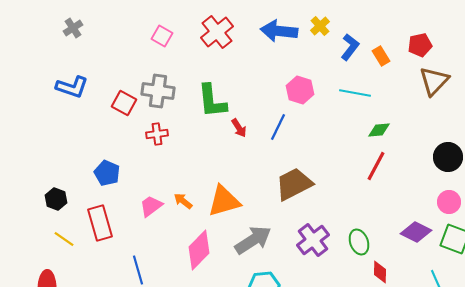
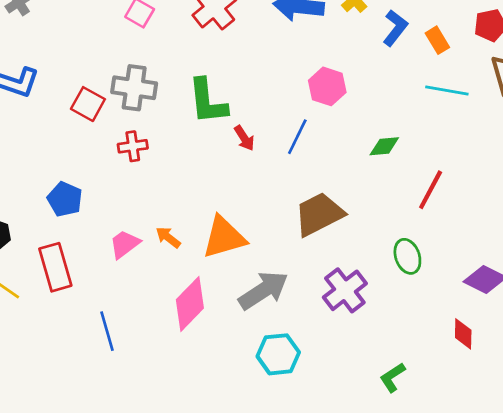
cyan line: (355, 93) -> (447, 90), moved
green diamond: (379, 130) -> (384, 146), moved
green ellipse: (359, 242) -> (407, 256), moved
red diamond: (380, 272) -> (463, 334), moved

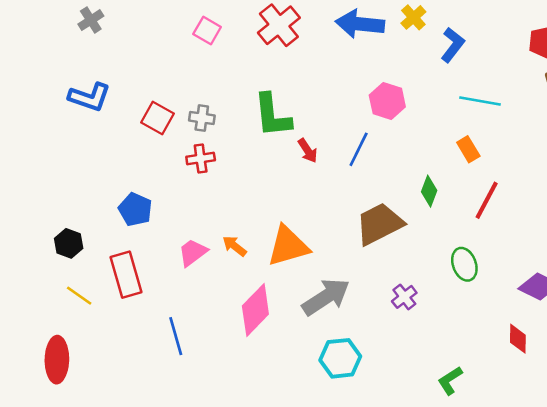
orange rectangle: (437, 40) -> (468, 149), moved
gray cross: (134, 88) -> (202, 118), moved, size x0.6
cyan line: (447, 90) -> (480, 101), moved
green diamond: (384, 146) -> (429, 191), moved, turned -64
purple cross: (345, 290) -> (404, 297), size x0.6

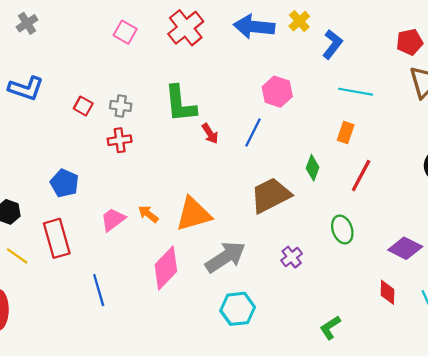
red square: (157, 118) -> (83, 106), size x0.7
orange rectangle: (468, 149) -> (346, 132), turned 50

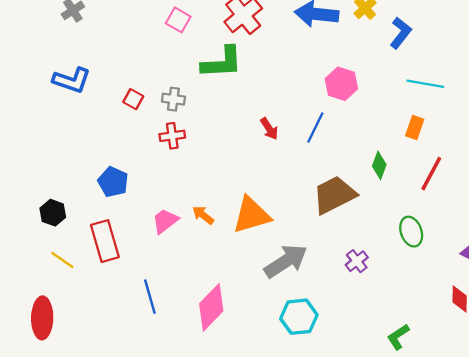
green L-shape: (180, 104) -> (222, 62), moved, turned -87
pink diamond: (166, 268) -> (211, 307), moved

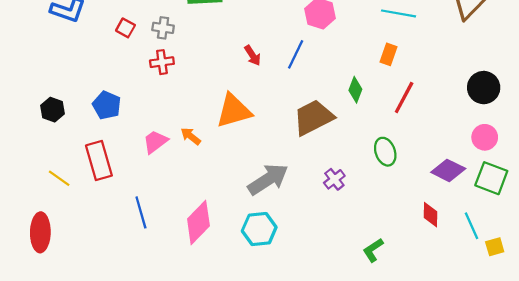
black hexagon: (53, 213) -> (52, 110), moved
orange triangle: (251, 215) -> (234, 111), moved
cyan hexagon: (299, 317) -> (259, 229), moved

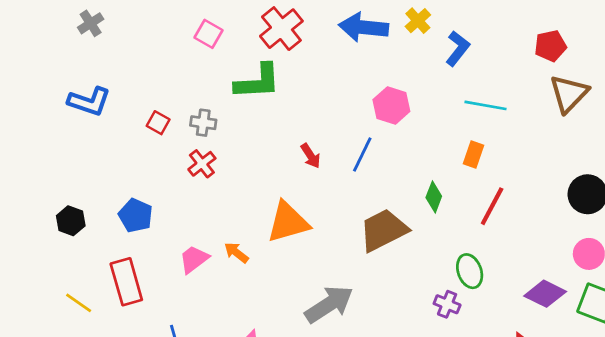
red cross: (162, 62) -> (202, 164), turned -30
purple cross: (334, 179) -> (447, 304), moved, turned -30

